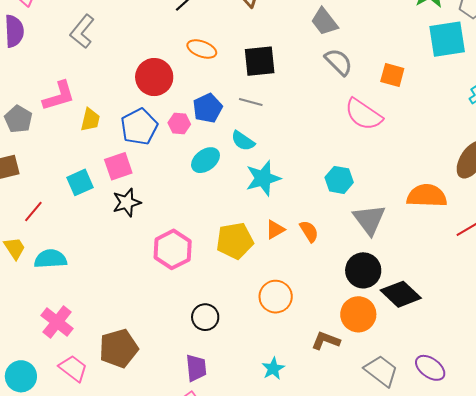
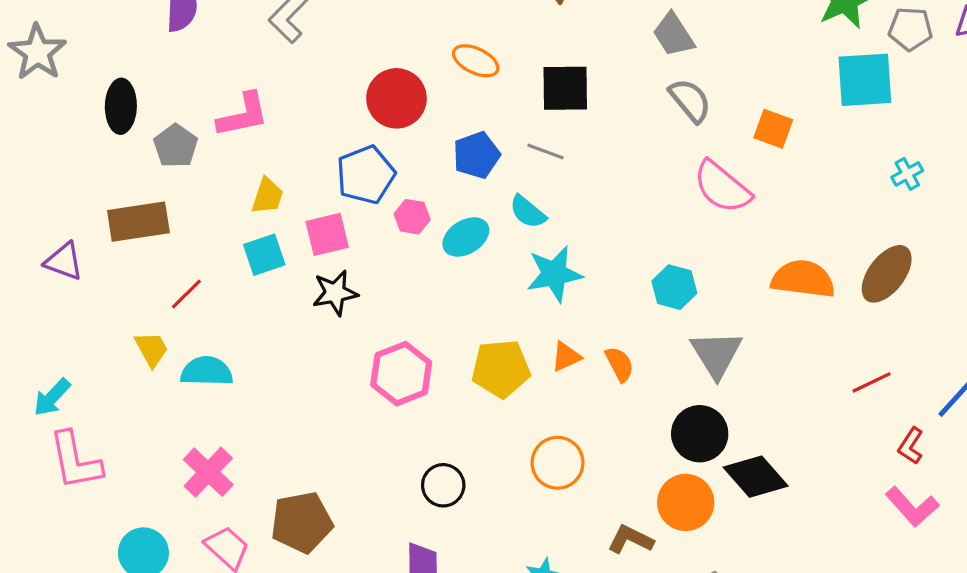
yellow trapezoid: (90, 120) -> (267, 196), moved
pink hexagon: (179, 124) -> (412, 217), moved
orange semicircle: (427, 196) -> (803, 279), moved

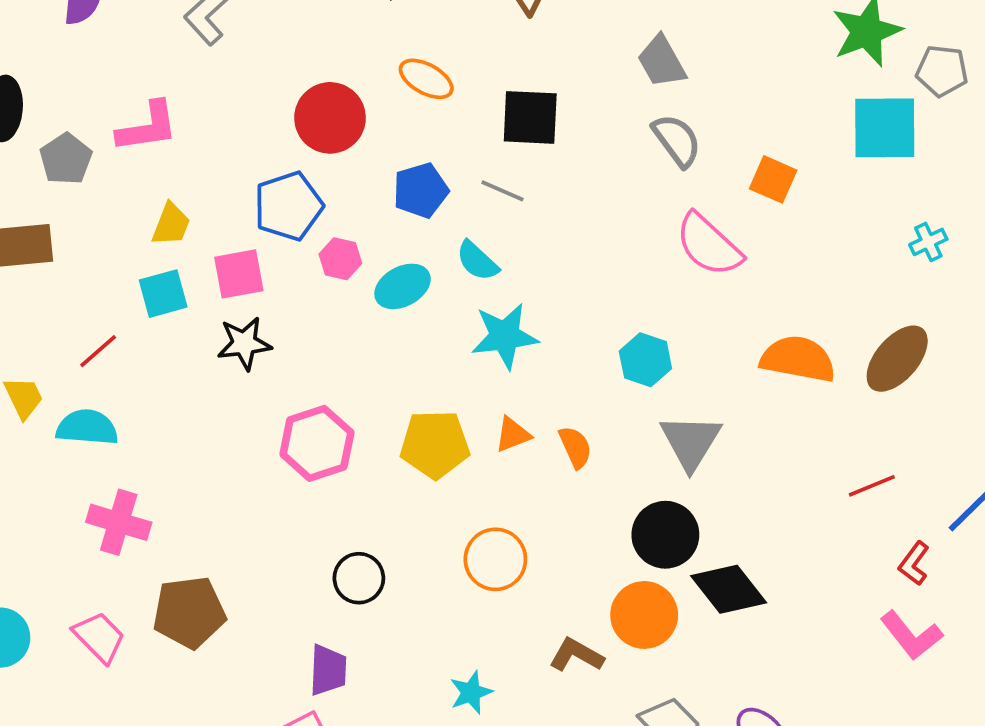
red line: (186, 294) -> (98, 351), moved
pink cross: (208, 472) -> (119, 522), moved, turned -30

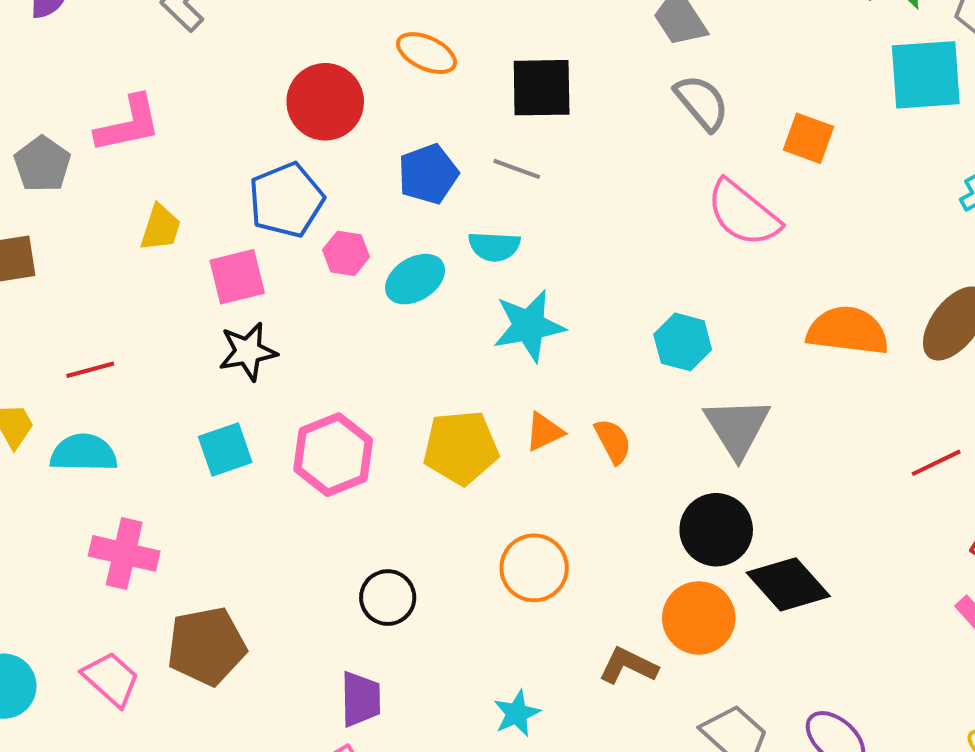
cyan semicircle: (477, 261) -> (494, 246), turned -36
cyan square: (163, 294) -> (225, 449), moved
red line: (98, 351) -> (90, 370), turned 30

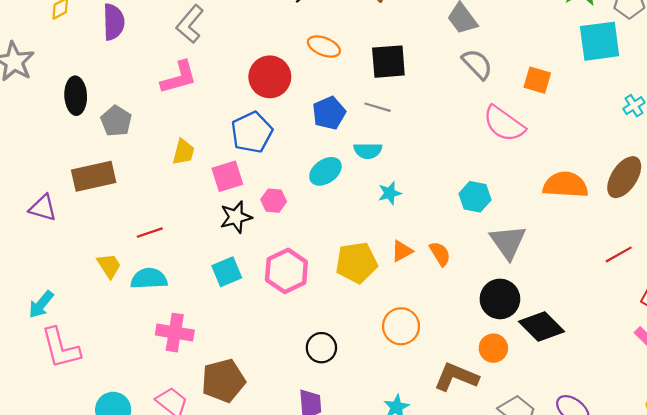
pink L-shape: (128, 124) -> (179, 78), moved
pink hexagon: (346, 253) -> (274, 201), moved
cyan star: (529, 326) -> (390, 193), size x0.6
orange circle: (699, 618) -> (493, 348), size x0.7
brown L-shape: (628, 666) -> (456, 377), size x1.4

